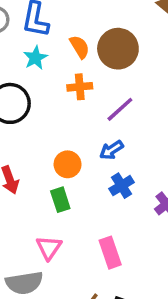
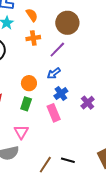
brown circle: (118, 49) -> (67, 23), moved
green rectangle: (60, 200) -> (26, 104), turned 40
pink rectangle: (110, 253) -> (54, 113), moved

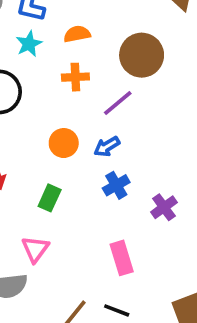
orange semicircle: (32, 15) -> (77, 34), turned -72
orange circle: (29, 83) -> (64, 143), moved
pink rectangle: (54, 113) -> (122, 258), moved

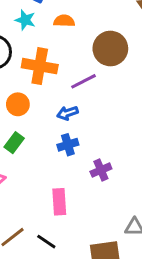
cyan star: (29, 44) -> (25, 20), turned 30
orange cross: (75, 77) -> (40, 66), moved, size x1.6
orange circle: (64, 143) -> (18, 104), moved

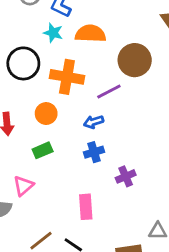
orange semicircle: (64, 21) -> (90, 34), size x1.5
green rectangle: (14, 143) -> (43, 150), turned 30

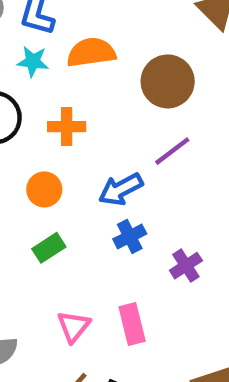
orange cross: (67, 77) -> (67, 127), size x0.7
purple line: (109, 92) -> (172, 151), moved
blue arrow: (94, 122) -> (121, 189), size x1.4
pink triangle: (23, 186) -> (74, 326), moved

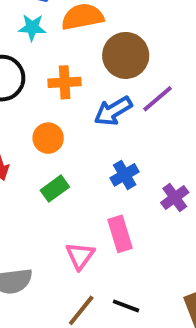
brown circle: (168, 81) -> (126, 55), moved
blue arrow: (121, 189) -> (113, 111), moved
pink rectangle: (132, 324) -> (120, 234), moved

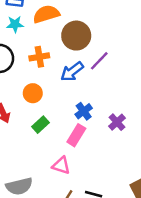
pink rectangle: (120, 234) -> (76, 135), moved, turned 55
pink triangle: (80, 256) -> (61, 165), turned -42

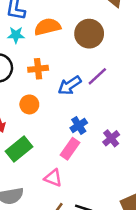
brown circle: (76, 36) -> (89, 34), moved
green rectangle: (41, 125) -> (19, 149), moved, size x1.5

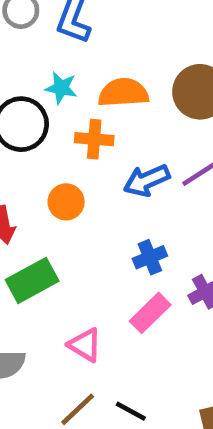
orange semicircle: (47, 27) -> (123, 93), moved
cyan star: (16, 35) -> (61, 88), moved
pink rectangle: (70, 149) -> (150, 313), moved

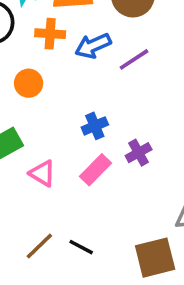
blue arrow: (147, 180) -> (93, 46), moved
pink triangle: (85, 345) -> (42, 173), moved

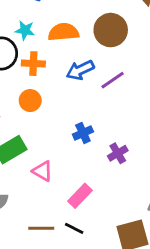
orange cross: (50, 34) -> (33, 64), moved
pink rectangle: (95, 170) -> (80, 196), moved
brown line: (39, 246) -> (41, 228), turned 45

